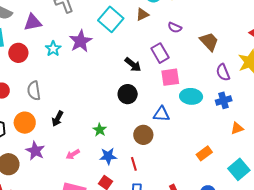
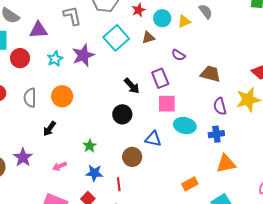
brown trapezoid: (209, 42) -> (210, 74), turned -40
orange circle: (25, 123) -> (62, 96), moved
orange triangle: (237, 128) -> (226, 164), size x1.5

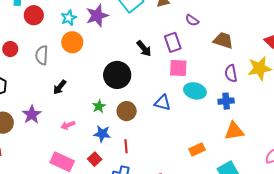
orange circle: (62, 96) -> (72, 42), moved
black circle: (122, 114) -> (117, 75), moved, size x1.4
brown circle: (132, 157) -> (127, 111), moved

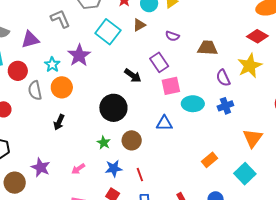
gray semicircle: (42, 55) -> (35, 90), moved
black arrow: (60, 87) -> (59, 122), moved
orange triangle: (234, 131) -> (253, 138), moved, turned -30

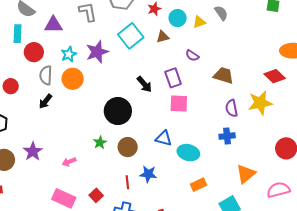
cyan ellipse: (193, 104) -> (188, 153), moved
black arrow: (59, 122) -> (45, 101), moved
blue star: (114, 168) -> (148, 174), moved

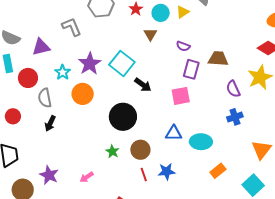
cyan square: (131, 36) -> (122, 63), moved
brown triangle: (163, 37) -> (150, 34), turned -32
purple rectangle: (173, 78) -> (191, 69), moved, turned 48
orange circle: (73, 79) -> (83, 94), moved
red line: (127, 182) -> (144, 175), moved

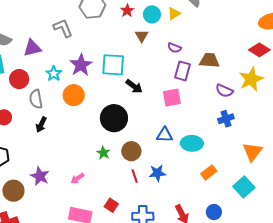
cyan square: (122, 63) -> (113, 65), turned -35
purple semicircle: (233, 89) -> (224, 91), turned -42

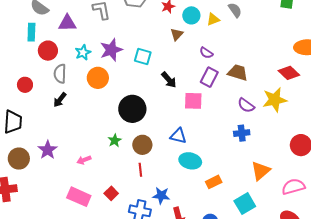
cyan square: (113, 65) -> (143, 57), size x0.7
black arrow: (134, 86) -> (169, 80), moved
cyan ellipse: (192, 143) -> (190, 161), moved
blue star: (157, 173) -> (161, 196), moved

